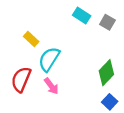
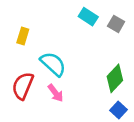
yellow rectangle: (31, 39) -> (23, 36), moved, turned 64
cyan semicircle: (49, 59) -> (53, 64), turned 100

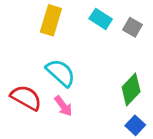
yellow rectangle: (23, 36) -> (51, 20), moved, size x1.5
red semicircle: (23, 86) -> (26, 98), turned 96

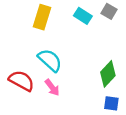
gray square: (132, 27) -> (109, 11), moved
blue square: (135, 125) -> (111, 103), turned -35

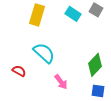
red semicircle: (22, 81) -> (19, 71), size x0.6
pink arrow: (52, 88) -> (61, 82), moved

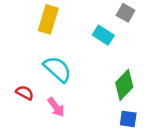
cyan rectangle: (73, 14) -> (103, 35), moved
pink arrow: (61, 82) -> (56, 107), moved

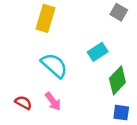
cyan rectangle: (103, 35) -> (98, 52), moved, turned -66
red semicircle: (25, 93) -> (23, 103), moved

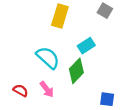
yellow rectangle: (46, 18) -> (60, 16), moved
green diamond: (117, 80) -> (76, 71), moved

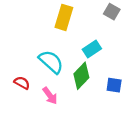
red semicircle: (21, 90) -> (22, 83), moved
blue square: (107, 99) -> (114, 85), moved

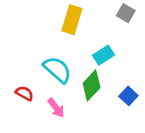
blue square: (114, 85) -> (128, 96), turned 35

